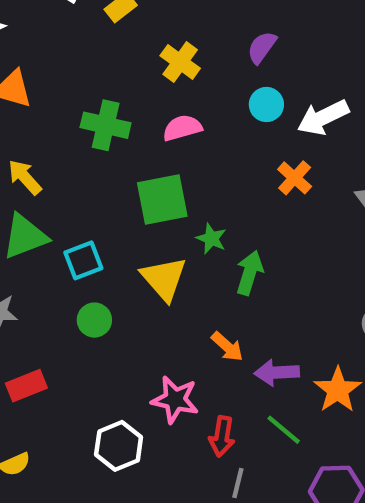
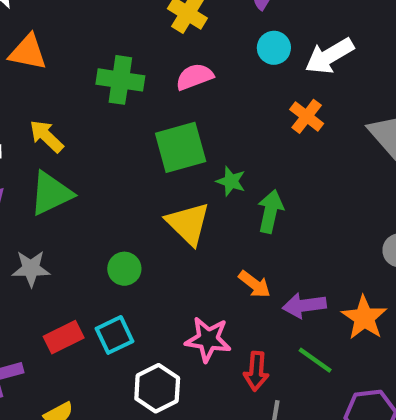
cyan square: (83, 260) -> (114, 335), moved

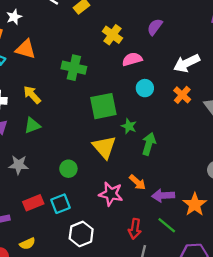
cyan circle: (274, 48) -> (145, 88), moved
pink semicircle: (194, 77) -> (132, 59), moved
orange cross: (307, 116) -> (182, 95), moved
green triangle: (51, 193) -> (32, 125), size x0.7
pink star: (208, 339) -> (111, 194), moved

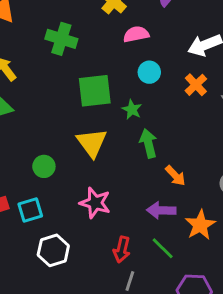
green star: (129, 126) -> (132, 109), moved
green arrow: (149, 144) -> (148, 143), turned -35
orange arrow: (137, 182) -> (175, 176), moved

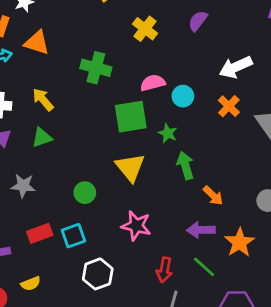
pink semicircle: (136, 34) -> (153, 83), moved

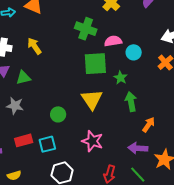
green cross: (96, 68) -> (86, 29), moved
green triangle: (42, 138) -> (23, 78), moved
orange arrow: (213, 195) -> (149, 125), turned -105

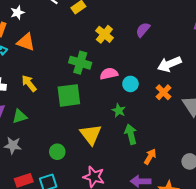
green square: (95, 64) -> (69, 95), moved

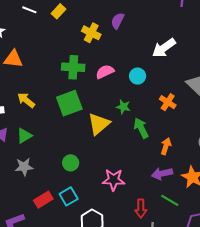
purple semicircle: (143, 30) -> (118, 21), moved
cyan circle: (130, 84) -> (138, 76), moved
orange cross: (163, 92) -> (168, 102), moved
yellow triangle: (91, 134) -> (99, 124), moved, turned 40

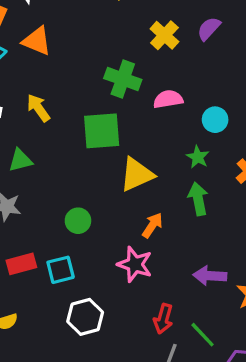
green star: (123, 107) -> (198, 157), moved
orange arrow: (166, 146) -> (152, 225), moved
green line: (170, 200) -> (203, 335), moved

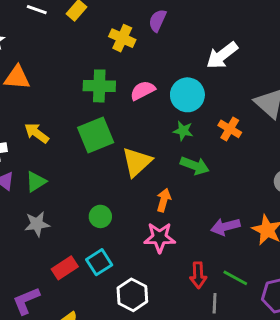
cyan circle: (215, 120) -> (187, 95), size x1.5
green arrow: (198, 199) -> (195, 166), turned 140

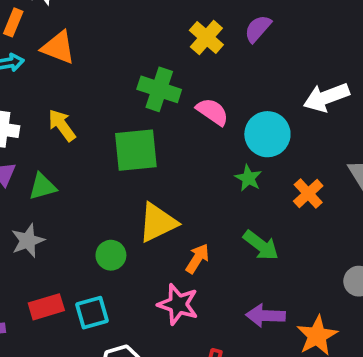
pink semicircle: (143, 91) -> (212, 112), turned 45
yellow triangle: (137, 162) -> (158, 223), moved
green arrow: (195, 166) -> (261, 245), moved
gray star: (37, 224) -> (28, 241), turned -30

